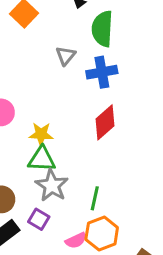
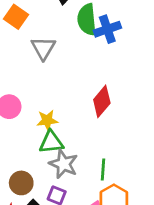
gray triangle: (66, 56) -> (43, 48), moved, size x1.4
blue cross: (102, 72) -> (107, 29), moved

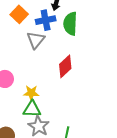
blue cross: (107, 29) -> (46, 20), moved
red diamond: (102, 101) -> (65, 66), moved

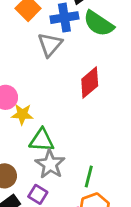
green semicircle: (70, 24) -> (99, 24), turned -60
yellow star: (31, 93) -> (22, 114), moved

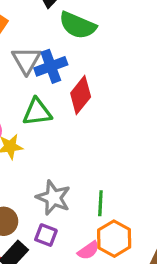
blue cross: (64, 18) -> (51, 66), moved
green triangle: (42, 140) -> (37, 112), moved

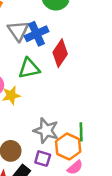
orange hexagon: (114, 239) -> (68, 146), moved

